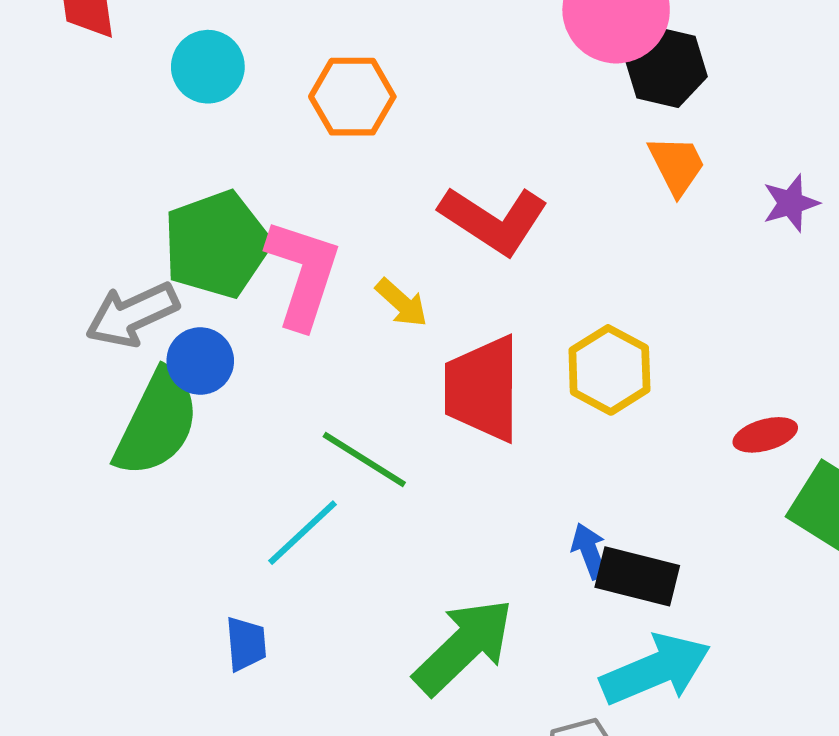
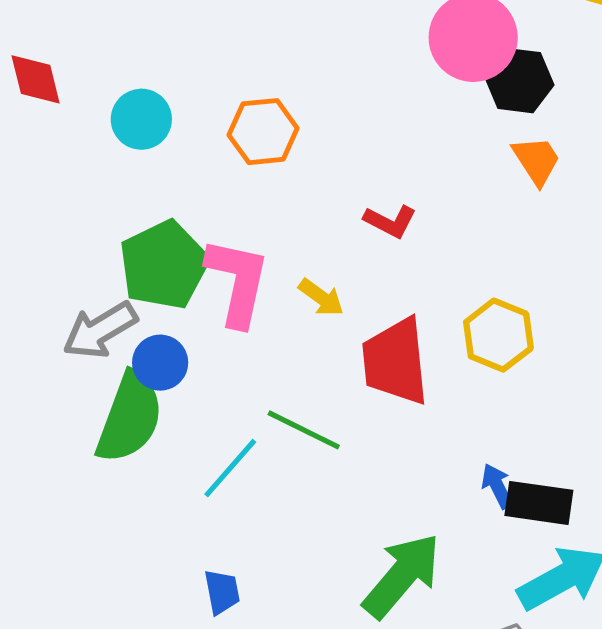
red L-shape: (494, 220) -> (390, 221), size x0.6
cyan line: (303, 533) -> (230, 468), moved

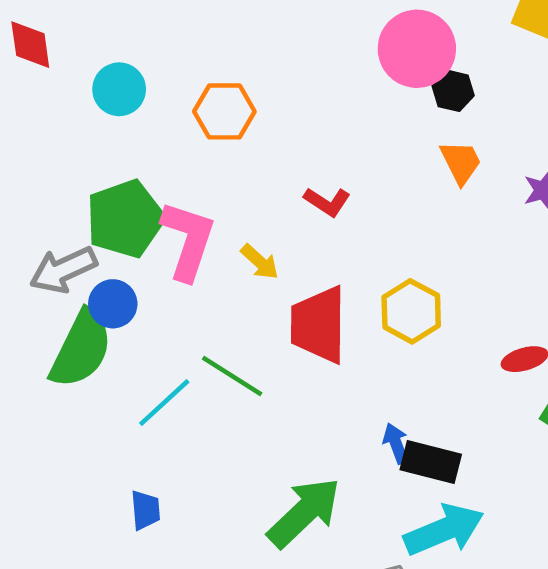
black hexagon: (519, 81) -> (453, 91), size x0.7

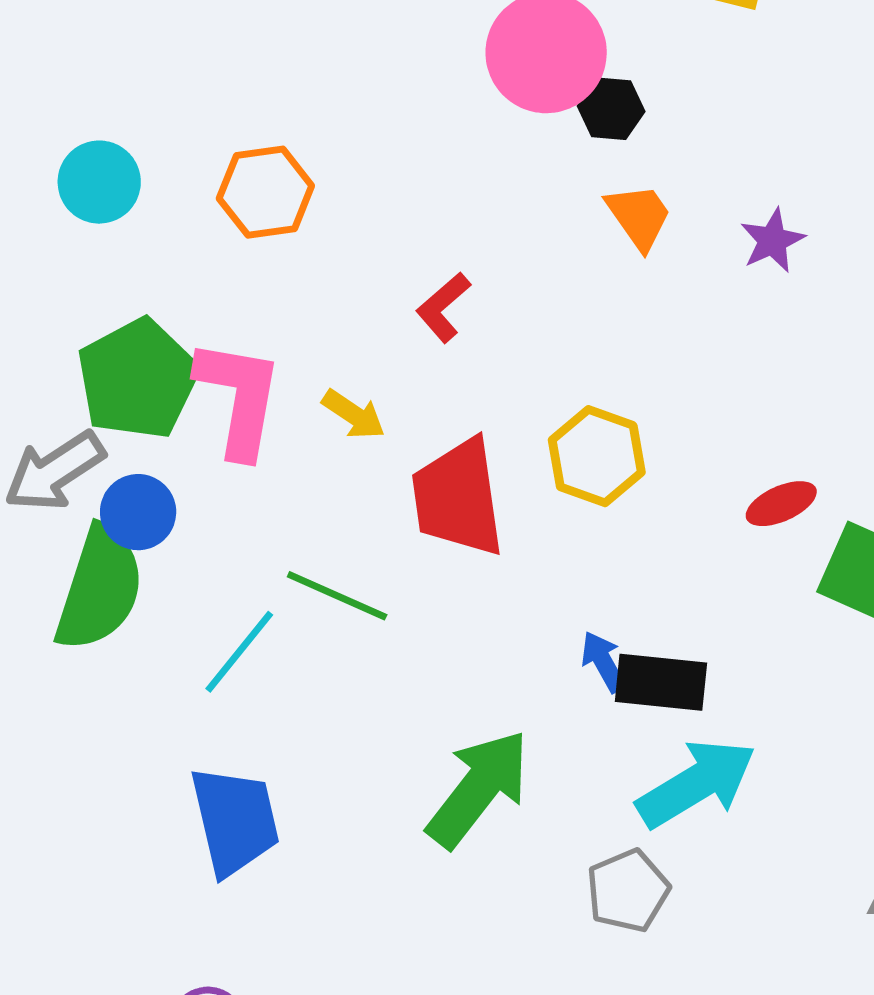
red L-shape: (327, 202) -> (443, 307), turned 114
blue trapezoid: (145, 510) -> (235, 821), size x1.8

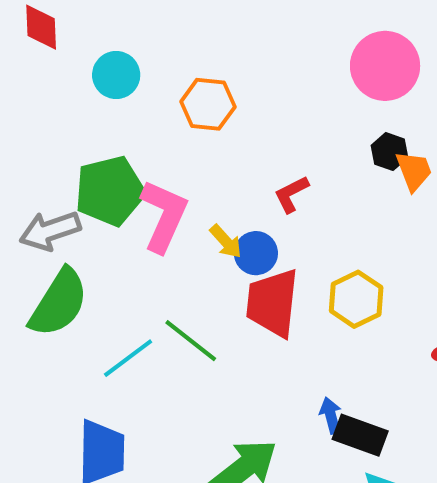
black hexagon: (611, 109) -> (389, 152), moved
blue circle: (138, 512) -> (256, 253), moved

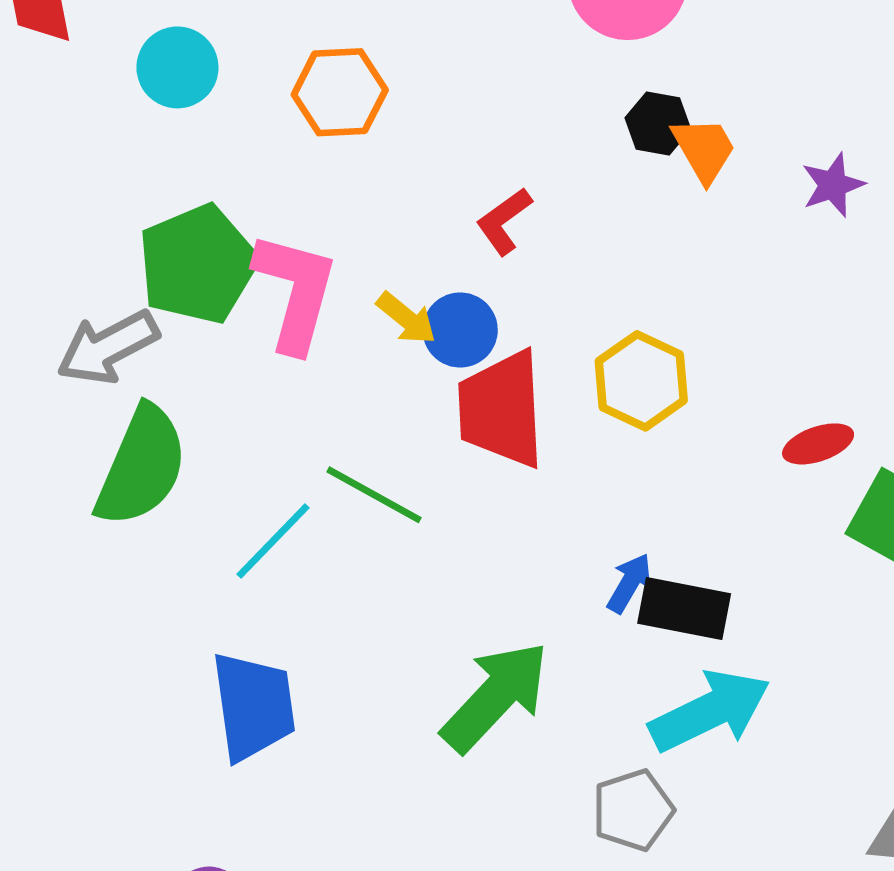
blue arrow: (331, 415) -> (629, 583), turned 54

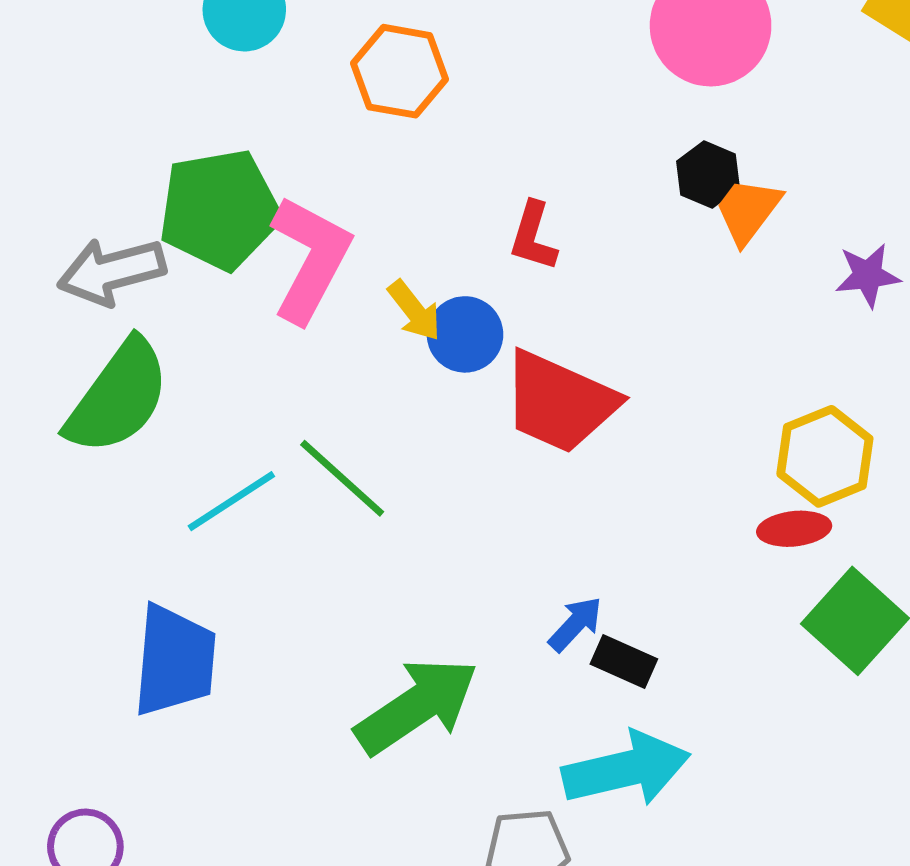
orange trapezoid: (704, 149) -> (748, 211), turned -126
red L-shape: (504, 221) -> (533, 236), turned -50
yellow hexagon: (641, 381) -> (825, 456), moved
red trapezoid: (501, 409) -> (560, 402), moved, turned -76
black rectangle: (684, 609) -> (624, 662), size x0.7

